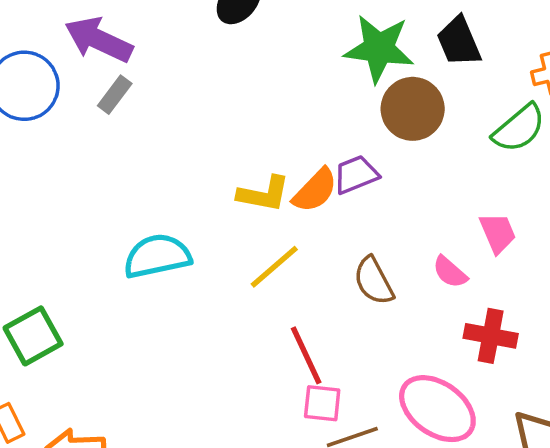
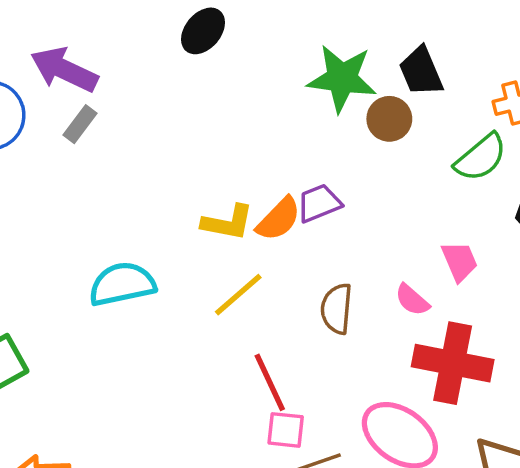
brown circle: (413, 109) -> (389, 119), moved, size x0.7
brown semicircle: (374, 281) -> (337, 309), turned 33
red cross: (491, 336) -> (453, 363), size x1.5

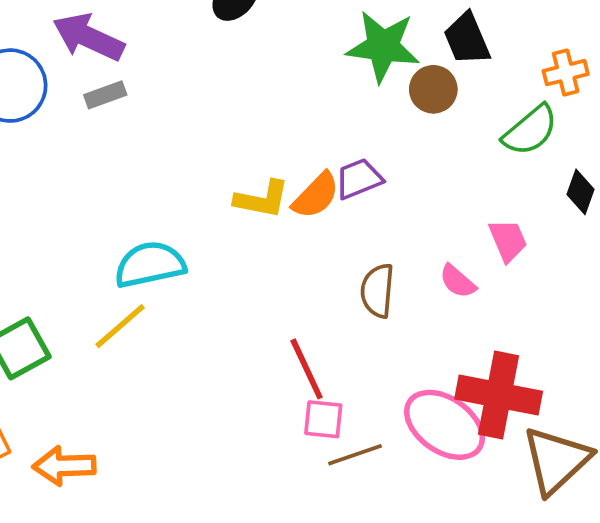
gray rectangle: (80, 124) -> (105, 95), turned 33
yellow line: (238, 295) -> (120, 326), moved
red cross: (453, 363) -> (499, 395), moved

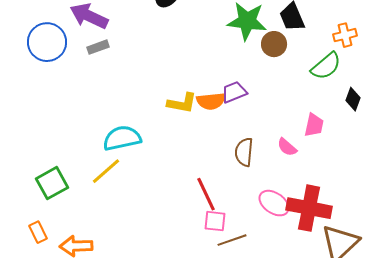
orange semicircle: (316, 196) -> (211, 101), turned 40
pink trapezoid: (508, 240) -> (314, 125), turned 35
pink ellipse: (444, 425) -> (274, 203), moved, size x0.7

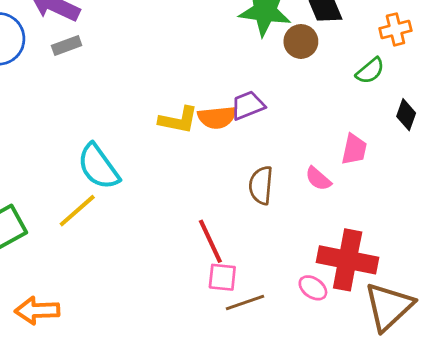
green semicircle: (326, 66) -> (370, 71), size x0.7
cyan semicircle: (122, 138) -> (98, 167), turned -114
pink ellipse: (274, 203) -> (313, 288), moved, size x0.7

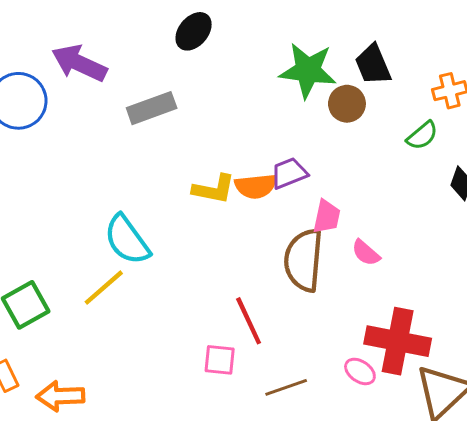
gray rectangle: (67, 45) -> (152, 108), moved, size x1.5
pink trapezoid: (354, 149) -> (327, 217), moved
brown semicircle: (261, 185) -> (304, 260), size x1.5
pink square: (222, 277) -> (220, 360), moved

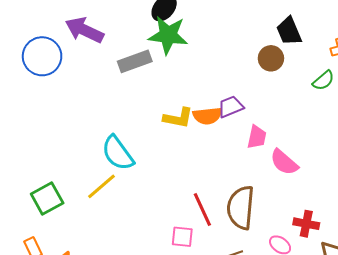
green star: (308, 70) -> (168, 35), moved
pink semicircle: (366, 253) -> (284, 162), size x1.4
brown semicircle: (304, 260) -> (241, 208), moved
red cross: (398, 341) -> (306, 224), size x0.6

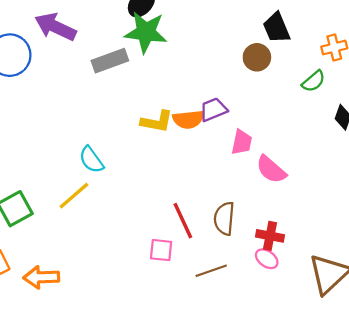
cyan semicircle: (118, 153) -> (91, 160), size x0.7
brown semicircle: (241, 208) -> (224, 218), size x0.7
red cross: (306, 224) -> (270, 236), moved

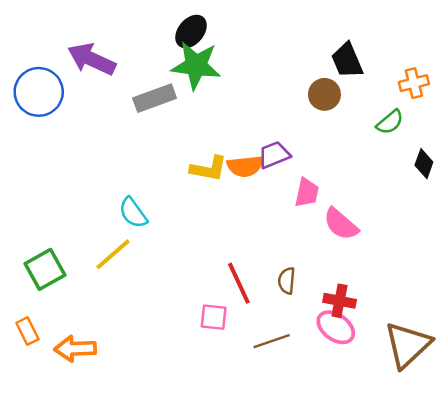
brown semicircle: (224, 218) -> (287, 281), size x0.7
pink ellipse: (267, 259) -> (336, 327), size x1.4

